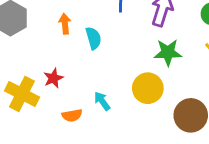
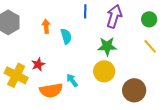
green star: (168, 52) -> (107, 46), moved
orange semicircle: (72, 115) -> (51, 90), size x1.6

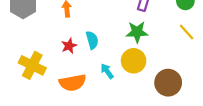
cyan semicircle: (66, 36) -> (92, 40), moved
red star: (38, 64) -> (69, 46), moved
cyan arrow: (72, 80) -> (107, 71), moved

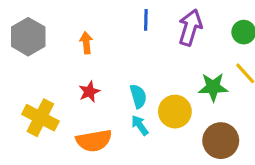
green star: (137, 32) -> (213, 87), moved
cyan semicircle: (92, 40) -> (138, 96), moved

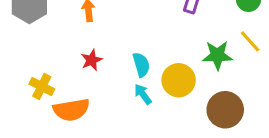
yellow cross: (40, 118) -> (42, 86), size x0.7
orange semicircle: (94, 141) -> (71, 110), moved

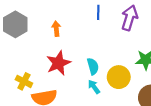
red star: (92, 60) -> (58, 63), size x1.6

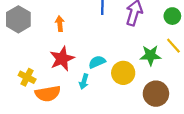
cyan semicircle: (93, 66) -> (97, 62), turned -98
cyan arrow: (94, 87) -> (84, 82), moved, turned -128

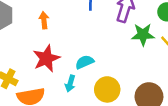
green star: (150, 55) -> (143, 35), moved
yellow circle: (123, 73) -> (107, 89), moved

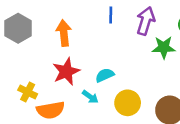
orange arrow: (44, 20) -> (64, 33), size x1.5
cyan arrow: (70, 83) -> (90, 97), turned -70

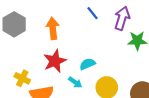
blue line: (111, 15) -> (93, 13), turned -40

